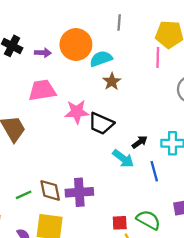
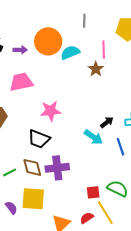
pink line: (158, 57) -> (104, 50), moved
brown star: (112, 81) -> (96, 69), moved
pink star: (77, 112) -> (51, 111), moved
black trapezoid: (101, 124) -> (39, 139), moved

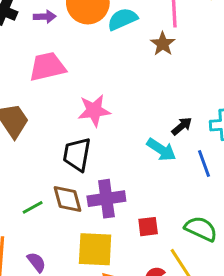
black trapezoid: (39, 139) -> (77, 154), turned 80
red square: (93, 192) -> (148, 227), moved
yellow square: (33, 199) -> (95, 249), moved

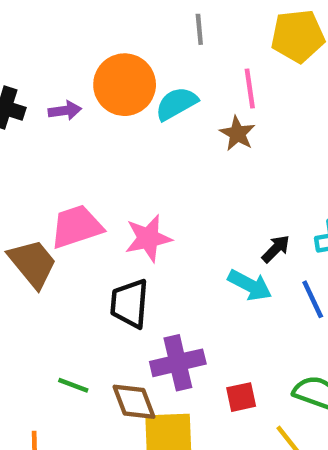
pink trapezoid: (47, 67) -> (76, 227), moved
brown diamond: (67, 199) -> (134, 402), moved
green line: (33, 207) -> (73, 385), turned 55

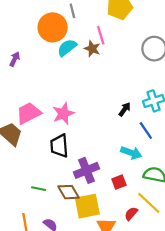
orange circle: (125, 85) -> (53, 27), moved
purple arrow: (65, 111) -> (15, 59), turned -48
brown star: (237, 133) -> (92, 49), moved
cyan arrow: (250, 285) -> (131, 153), moved

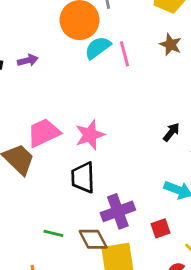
pink line: (101, 35) -> (124, 54), moved
brown star: (92, 49) -> (171, 45), moved
purple arrow: (15, 59) -> (28, 60), turned 48

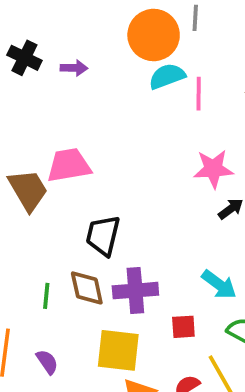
pink star: (90, 135) -> (213, 169), moved
green line: (53, 233) -> (46, 296), turned 66
brown diamond: (93, 239) -> (87, 288), moved

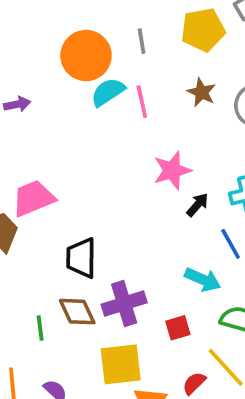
gray line: (195, 18) -> (142, 41), moved

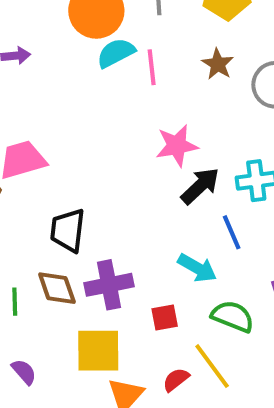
black arrow: (197, 205) -> (200, 186), size x1.5

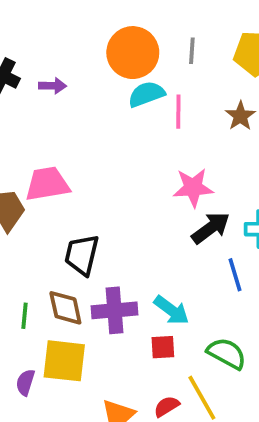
cyan arrow: (197, 268) -> (171, 310), moved
yellow square: (98, 351) -> (64, 361), moved
purple semicircle: (24, 372) -> (25, 382), turned -128

